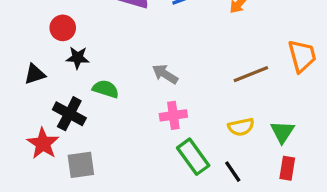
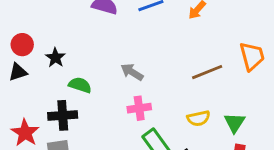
red circle: (63, 28) -> (22, 45), moved
black star: (78, 58) -> (55, 58), turned 30
black cross: (69, 114) -> (63, 115), moved, turned -32

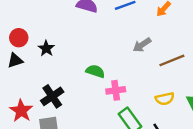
gray arrow: (132, 72) -> (142, 45), moved, turned -66
green semicircle: (80, 85) -> (95, 71), moved
black cross: (63, 115) -> (52, 96), turned -30

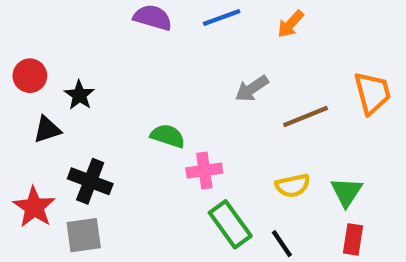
black triangle: (15, 60) -> (47, 130), moved
black cross: (52, 96) -> (90, 181), turned -35

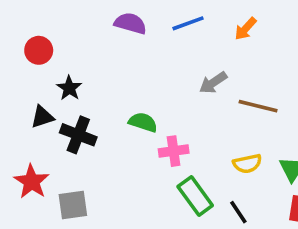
red circle: (30, 76) -> (39, 50), moved
brown line: (306, 117) -> (258, 106), turned 36
black cross: (90, 181) -> (78, 135), moved

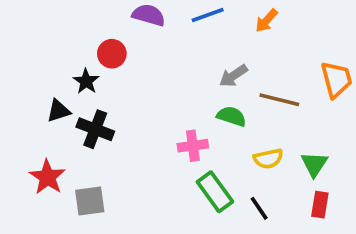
red circle: (39, 50) -> (112, 54), moved
green semicircle: (143, 122) -> (231, 116), moved

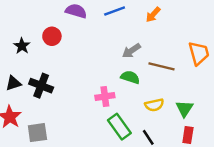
black star: (86, 81) -> (22, 46), moved
black triangle: (58, 111) -> (13, 83), moved

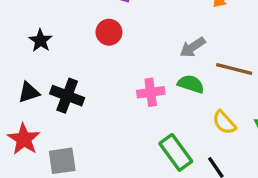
red circle: (52, 36) -> (109, 32), moved
pink cross: (105, 96) -> (151, 92), moved
yellow semicircle: (154, 105) -> (224, 122), turned 60

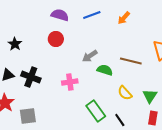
gray arrow: (192, 47) -> (90, 56), moved
pink cross: (151, 92) -> (70, 82), moved

